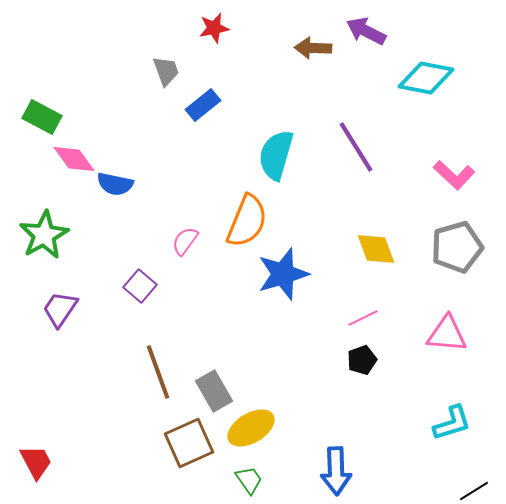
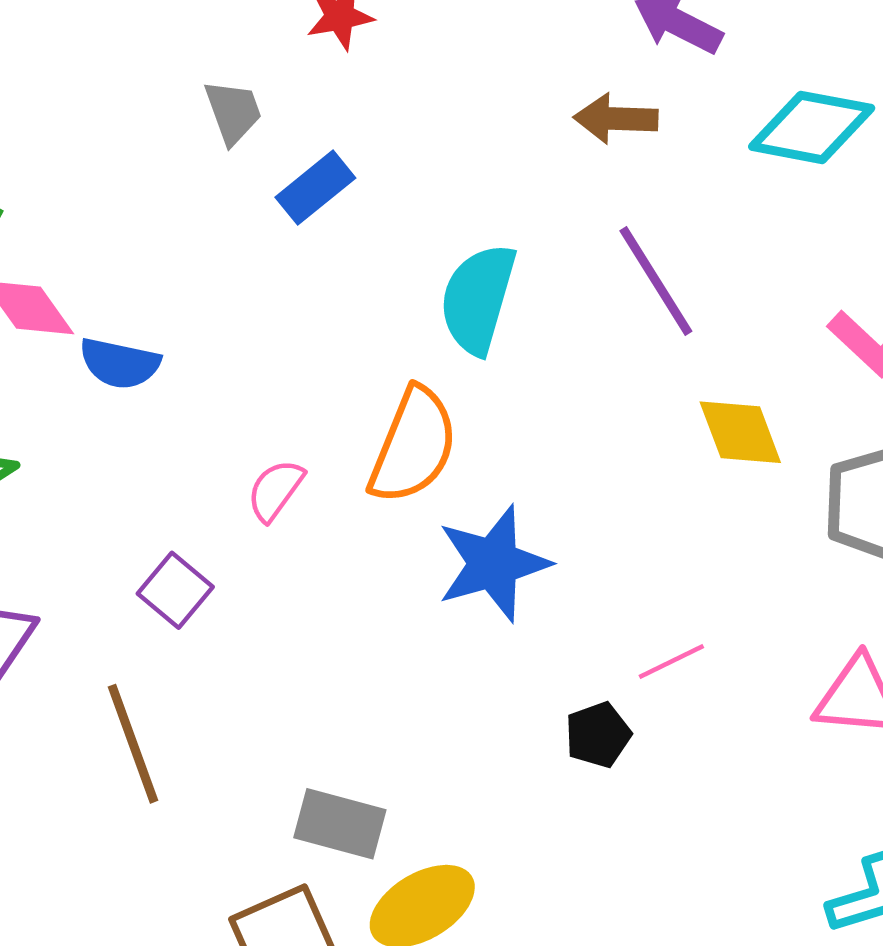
brown arrow: (313, 48) -> (616, 119), moved
yellow diamond: (376, 249) -> (740, 432), moved
black pentagon: (362, 360) -> (598, 735), moved
brown line: (158, 372) -> (133, 744), moved
gray rectangle: (214, 391) -> (340, 824), turned -45

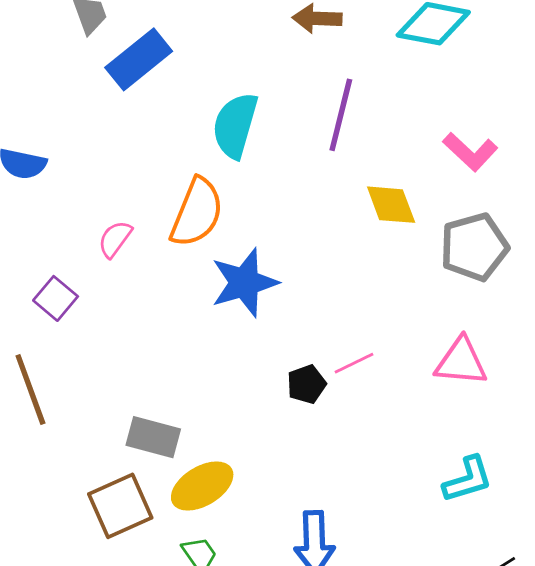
blue rectangle: (315, 188) -> (139, 59), size x1.4
purple line: (656, 281) -> (341, 115), turned 46
pink line: (671, 661) -> (354, 363), moved

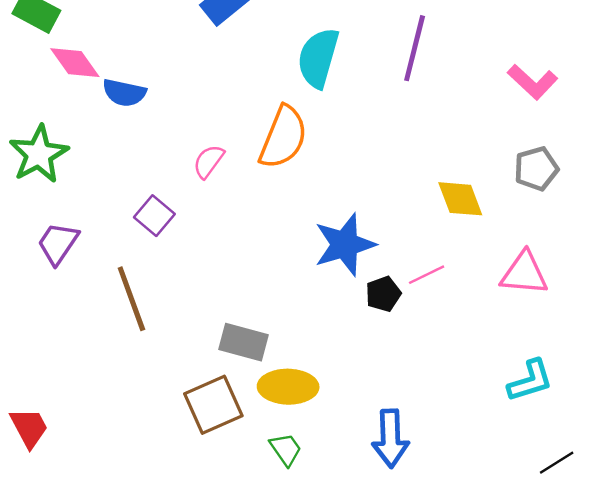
yellow diamond: (391, 205) -> (460, 199), moved
gray pentagon: (474, 247) -> (536, 169), size x0.7
blue star: (244, 283) -> (345, 245), moved
yellow ellipse: (202, 486) -> (288, 387), turned 32

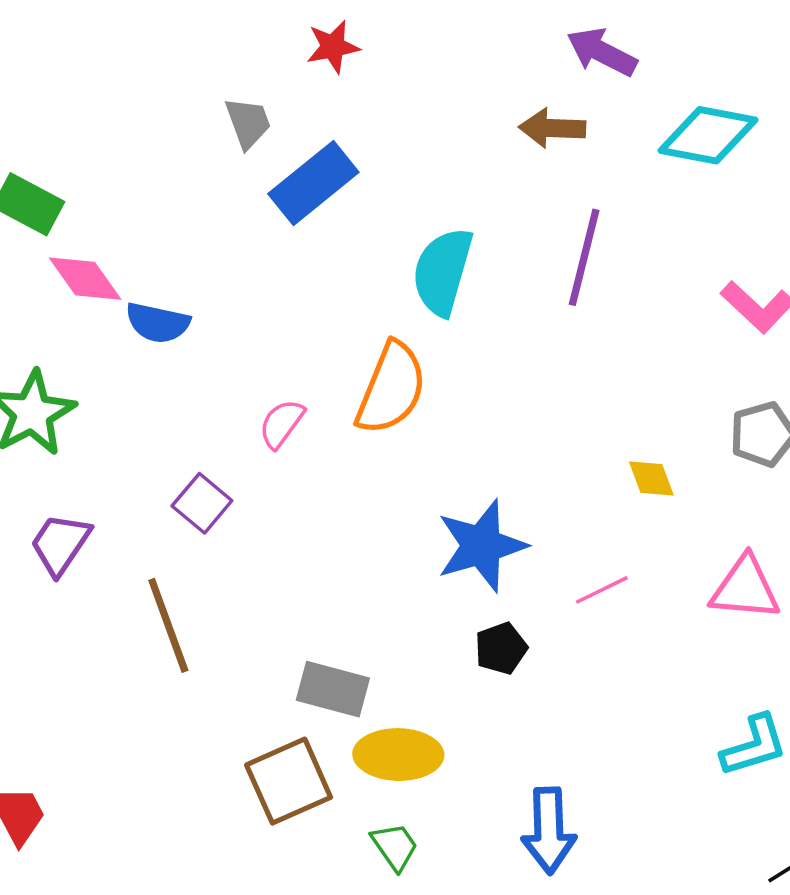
yellow diamond: (460, 199) -> (651, 479), size x0.7
black pentagon: (383, 294) -> (501, 648), moved

